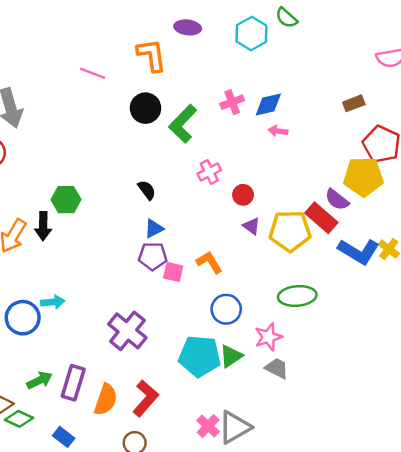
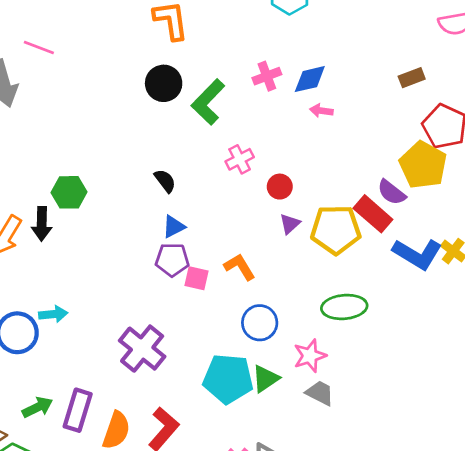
pink line: (92, 73) -> (39, 48), moved
yellow pentagon: (363, 177) -> (423, 165), turned 30
purple triangle: (251, 226) -> (290, 224), turned 42

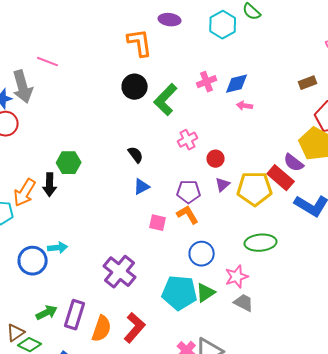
purple pentagon: (172, 260) -> (189, 192), moved

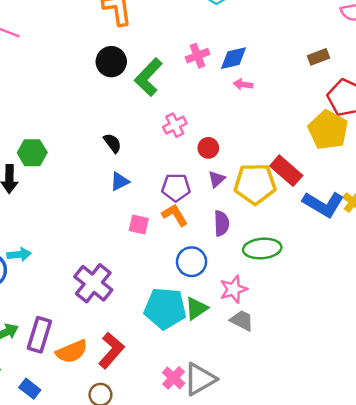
purple semicircle: (294, 163) -> (221, 223), moved, turned -130
orange semicircle: (102, 329) -> (72, 352), turned 48

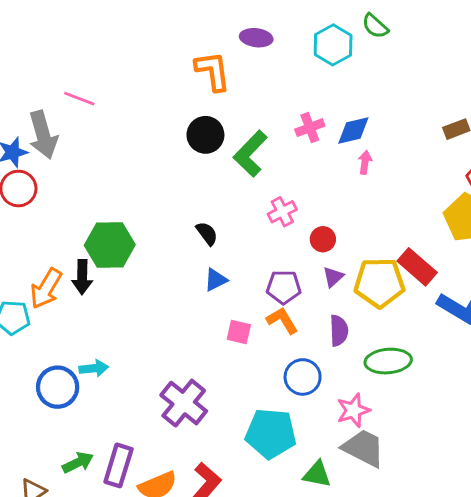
pink arrow: (243, 84) -> (365, 162), turned 90
green hexagon: (32, 153) -> (110, 245), size x1.4
green triangle: (196, 308) -> (317, 474), moved, turned 45
gray trapezoid: (242, 320) -> (363, 448), size x1.5

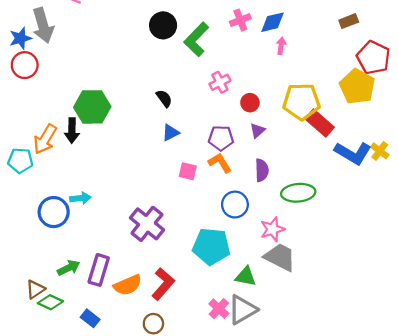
yellow pentagon: (379, 283) -> (301, 102), moved

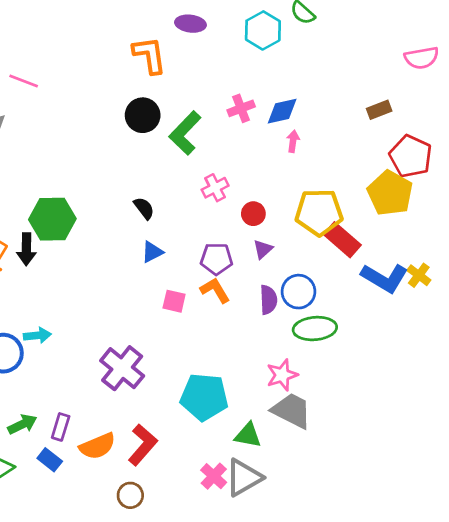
blue circle: (235, 205) -> (298, 292), moved
purple rectangle: (99, 270) -> (61, 427), size x0.7
blue rectangle: (90, 318) -> (50, 460), moved

